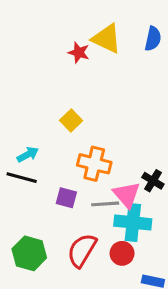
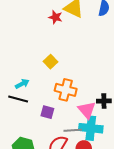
black cross: (153, 181) -> (104, 101), turned -32
gray line: (105, 204) -> (73, 130), moved

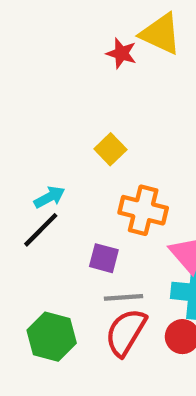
black line: (18, 99) -> (41, 230), turned -60
gray line: (73, 130) -> (124, 297), moved

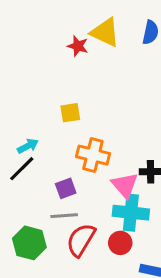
yellow square: (110, 149) -> (70, 113), turned 35
purple square: (104, 258) -> (66, 188), turned -35
gray line: (124, 297) -> (64, 216), moved

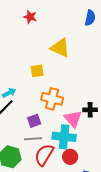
yellow triangle: (105, 32) -> (60, 48), moved
red star: (78, 46) -> (30, 17), moved
cyan cross: (131, 213) -> (64, 137), moved

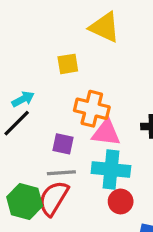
pink triangle: (73, 119) -> (106, 133), moved, turned -42
purple square: (34, 121) -> (63, 144), turned 32
red semicircle: (44, 155) -> (53, 198), moved

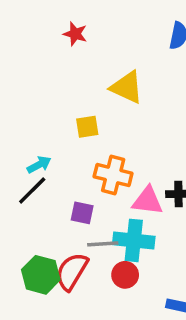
pink triangle: (106, 133) -> (147, 201), moved
gray line: (61, 173) -> (103, 244), moved
red circle: (121, 201) -> (125, 275), moved

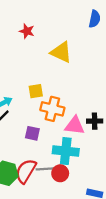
red star: (75, 34) -> (27, 31), moved
yellow square: (87, 127) -> (36, 91), moved
gray line: (103, 244) -> (46, 169), moved

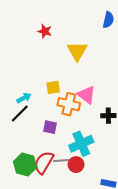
yellow triangle: (61, 52) -> (77, 51), turned 35
pink triangle: (75, 126) -> (86, 95), moved, turned 30
cyan cross: (66, 151) -> (81, 144), turned -30

